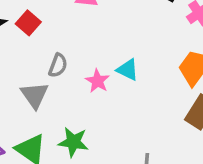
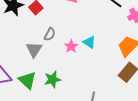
green star: (73, 142) -> (52, 79), turned -30

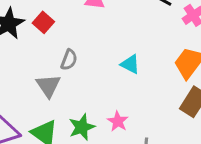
pink star: (71, 46) -> (118, 121), moved

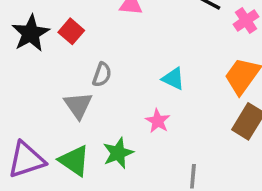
pink star: (118, 121) -> (158, 121), moved

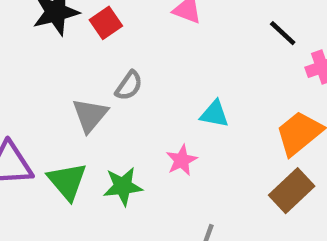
cyan triangle: (173, 79) -> (214, 114), turned -30

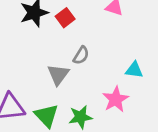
pink star: (182, 160) -> (116, 99), size x1.4

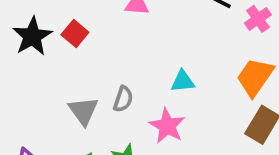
gray semicircle: (81, 55) -> (123, 99), moved

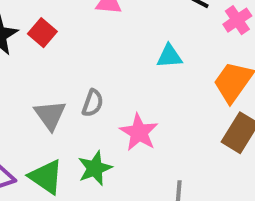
cyan triangle: (183, 81) -> (169, 56), moved

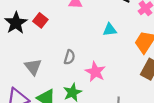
gray triangle: (50, 115) -> (33, 67), moved

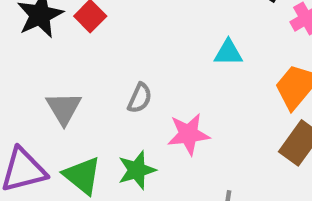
pink star: (95, 72) -> (188, 134), turned 30

